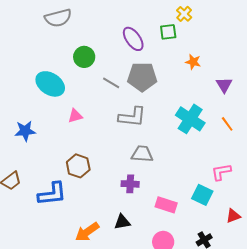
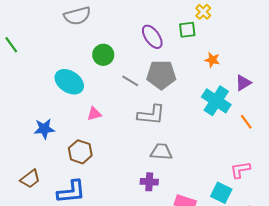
purple triangle: (224, 85) -> (243, 83), turned 30
cyan cross: (190, 119) -> (216, 101), moved
brown hexagon: (78, 166) -> (80, 152), moved

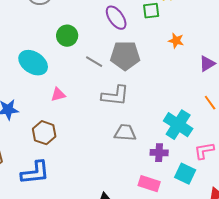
cyan cross: (216, 101) -> (178, 125), moved
purple cross: (149, 182) -> (159, 153), moved

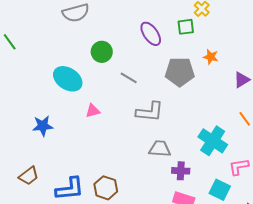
gray pentagon: (125, 56) -> (180, 72), moved
brown hexagon: (44, 133) -> (106, 188), moved
purple cross: (159, 153) -> (181, 171), moved

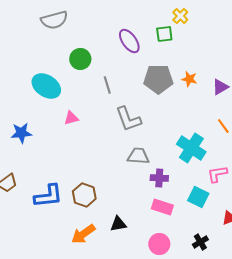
orange star: (211, 57) -> (189, 79), moved
gray line: (129, 78) -> (107, 85), turned 42
gray L-shape: (150, 112) -> (128, 119), turned 64

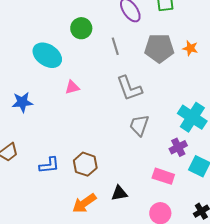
gray line: (107, 85) -> (115, 46), moved
gray trapezoid: (138, 156) -> (139, 125), turned -75
purple cross: (159, 178) -> (178, 147), moved, turned -30
blue L-shape: (48, 196) -> (49, 165), size x0.7

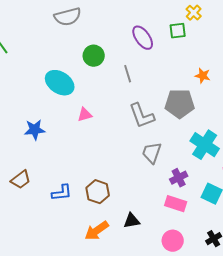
gray pentagon: (159, 48) -> (180, 104), moved
purple cross: (178, 147) -> (179, 178), moved

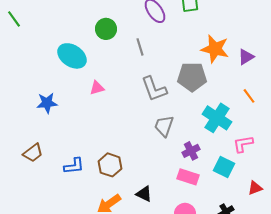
orange star: (203, 76) -> (215, 49), size x1.8
black triangle: (132, 221) -> (144, 194), turned 36

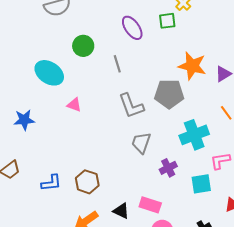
pink triangle: (97, 88) -> (74, 105), turned 35
cyan cross: (217, 118) -> (194, 135), turned 36
cyan square: (224, 167) -> (201, 184), turned -35
pink rectangle: (188, 177) -> (150, 205), moved

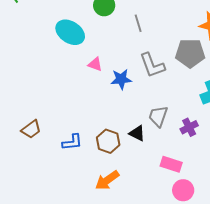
blue star: (24, 120) -> (121, 79), moved
gray trapezoid: (141, 143) -> (158, 116), moved
black triangle: (121, 211) -> (137, 133), moved

